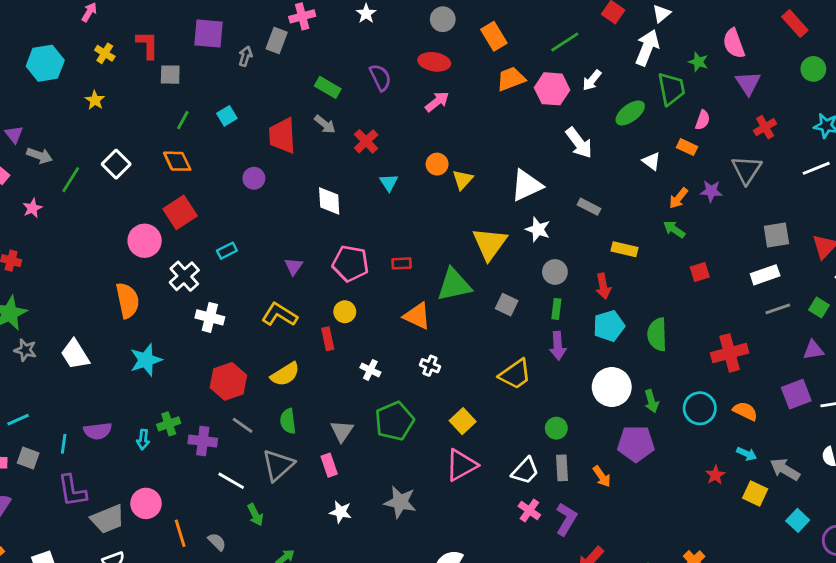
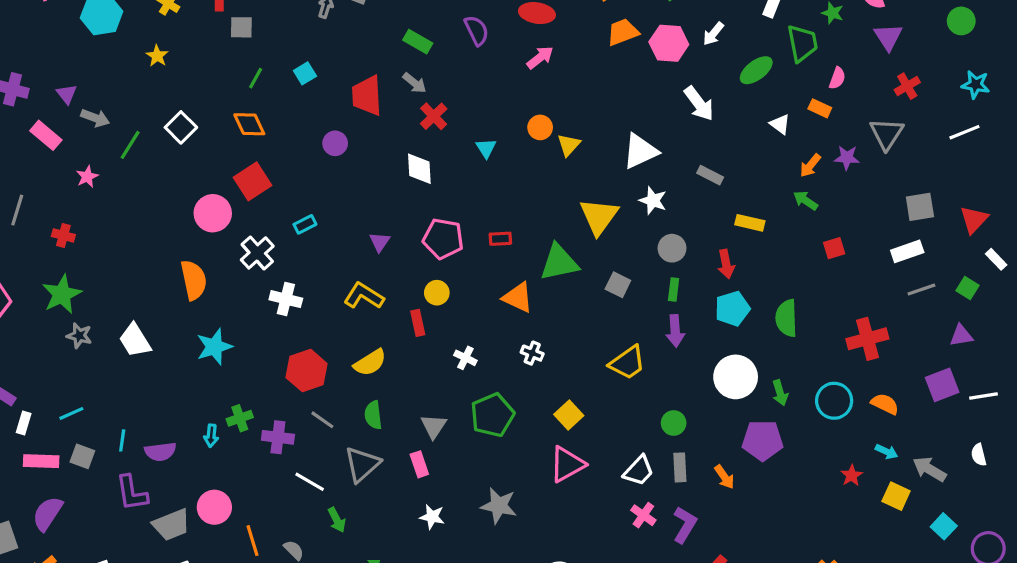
red cross: (366, 141) -> (434, 116), moved
purple semicircle: (98, 431) -> (160, 452), moved

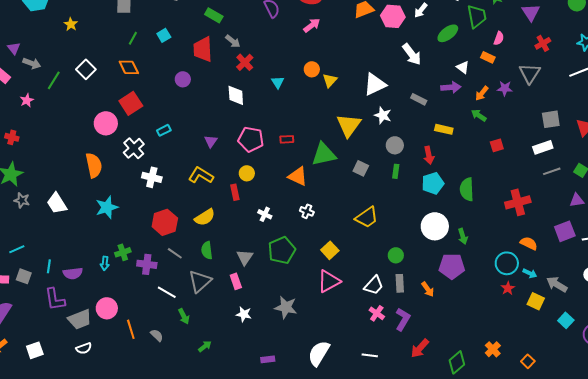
green rectangle: (418, 42) -> (214, 15), moved
purple arrow: (675, 331) -> (451, 87), moved, turned -90
cyan circle: (834, 401) -> (507, 263), moved

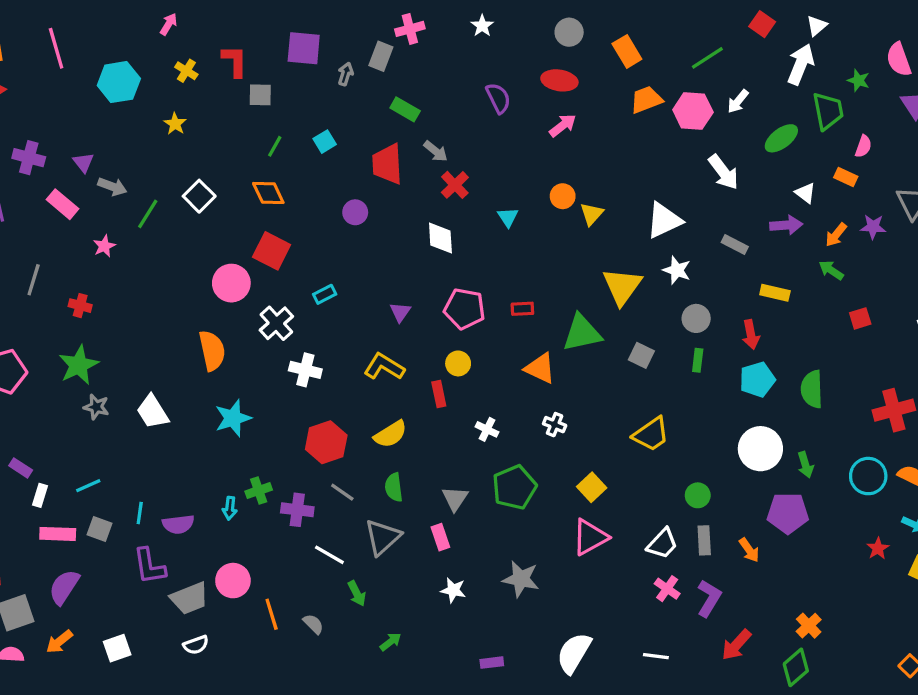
red square: (131, 103) -> (272, 251), turned -30
cyan circle: (507, 263) -> (868, 476), moved
orange cross: (493, 349) -> (809, 626), moved

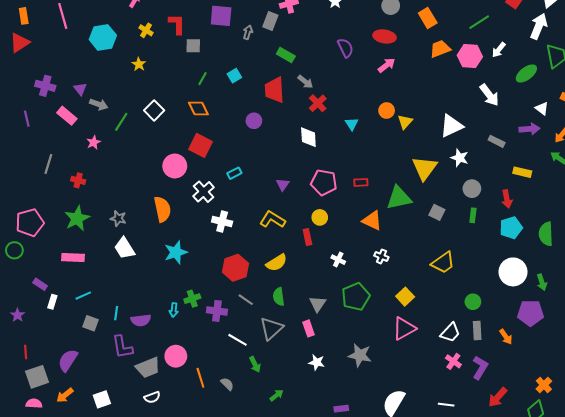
gray star: (96, 407) -> (118, 218), moved
pink rectangle: (58, 534) -> (73, 258), moved

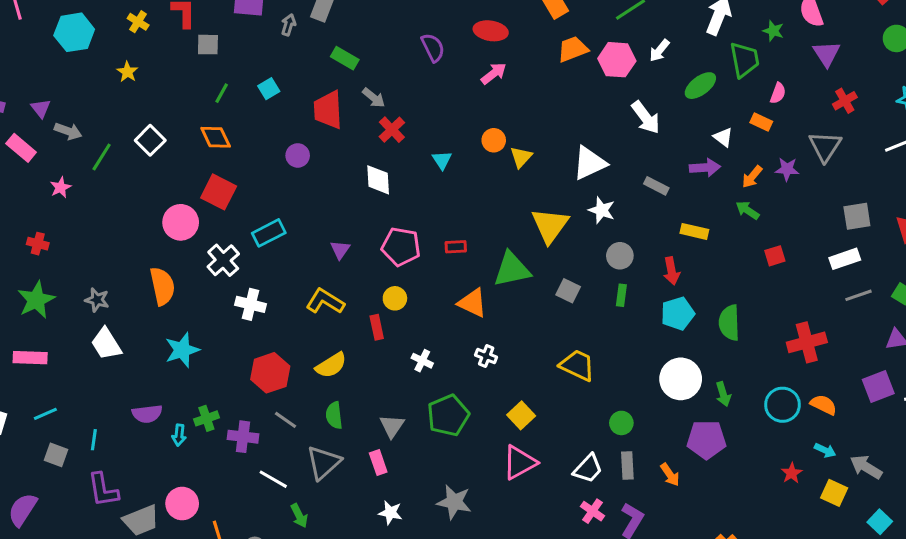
cyan rectangle: (234, 173) -> (269, 233), size x1.5
yellow trapezoid: (443, 263) -> (577, 365), turned -120
purple semicircle: (141, 320) -> (147, 414), moved

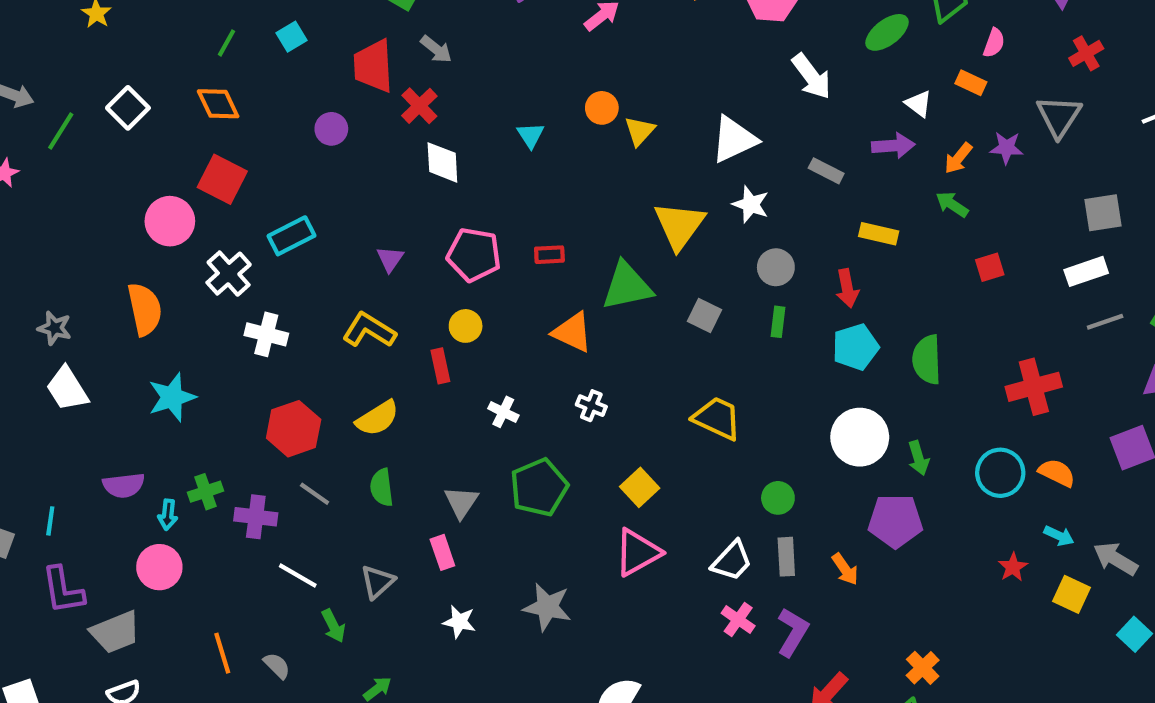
red cross: (392, 130) -> (419, 106), moved
gray triangle: (323, 462) -> (377, 582), moved, size x0.7
pink circle: (182, 504) -> (159, 567), moved

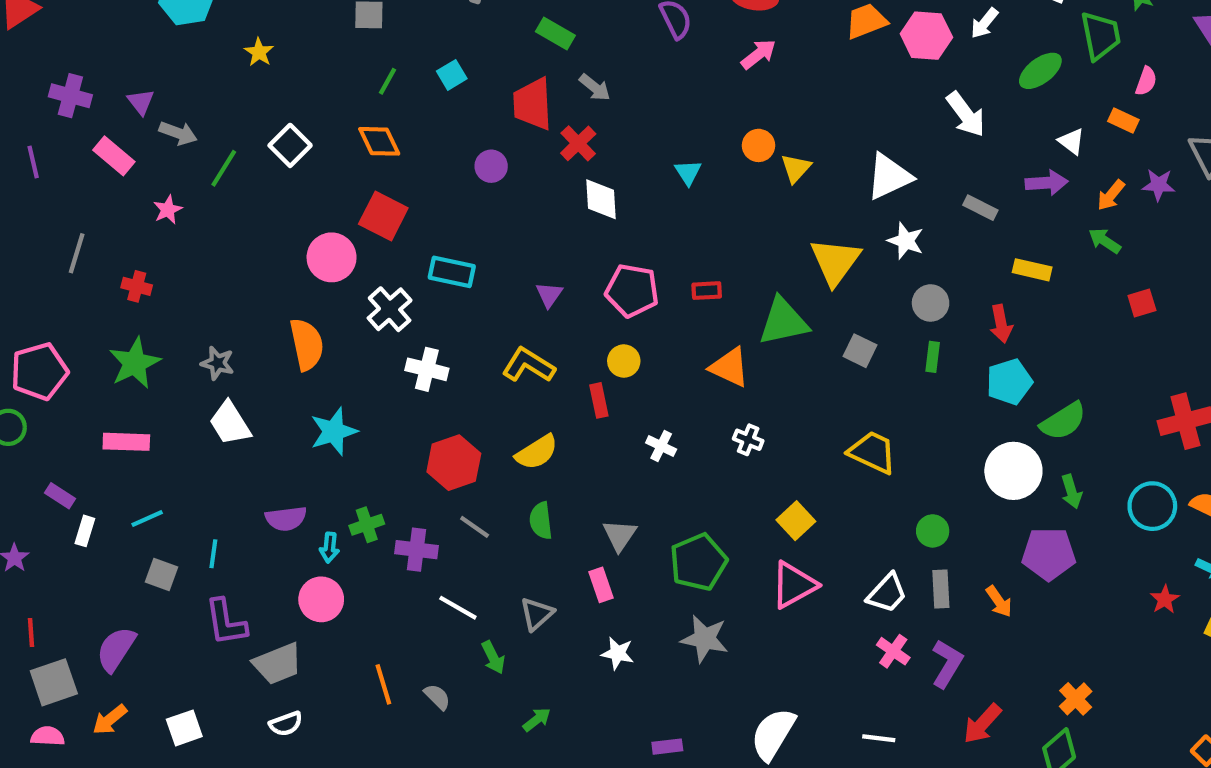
cyan rectangle: (291, 236) -> (452, 272), turned 39
green semicircle: (927, 360) -> (1063, 421), moved, turned -120
green pentagon: (539, 487) -> (698, 562), moved

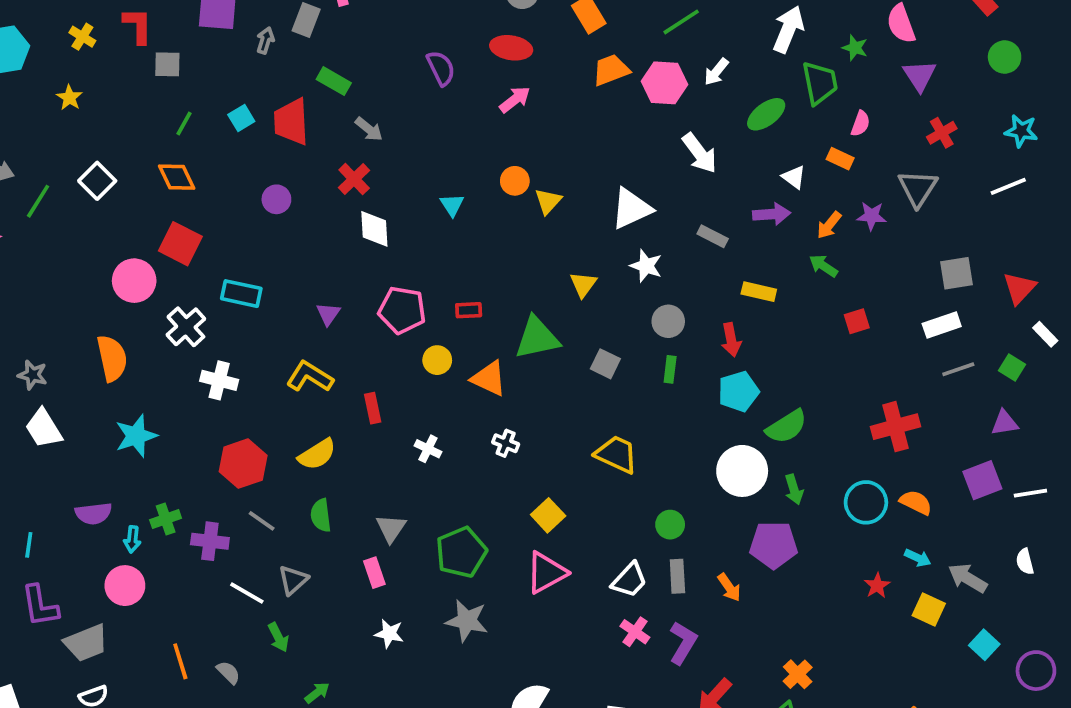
red trapezoid: (533, 104) -> (291, 122), moved
yellow triangle: (835, 262) -> (583, 284), size x0.6
yellow circle: (624, 361) -> (437, 360), moved
gray triangle: (537, 614) -> (293, 580), moved

